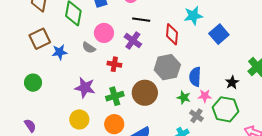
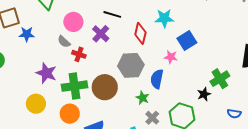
gray semicircle: (89, 48) -> (64, 42), moved
black star: (232, 82) -> (204, 94), moved
green cross: (115, 96) -> (75, 86), size x1.4
pink star: (205, 96) -> (171, 57), moved

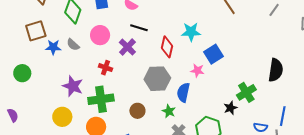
gray semicircle: (64, 42) -> (73, 45), moved
brown circle: (105, 87) -> (137, 111), moved, size x0.6

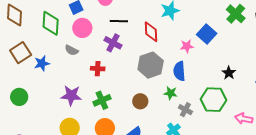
pink circle: (100, 35) -> (82, 28), moved
gray semicircle: (73, 45) -> (72, 50), moved
blue square: (213, 54) -> (207, 34), moved
green cross: (246, 92) -> (236, 14), moved
green cross: (101, 99) -> (102, 100), size x0.7

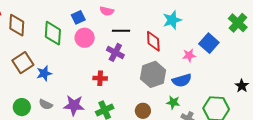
gray semicircle: (72, 50) -> (46, 104), moved
blue semicircle: (179, 71) -> (182, 80), turned -102
black star: (229, 73) -> (242, 86), moved

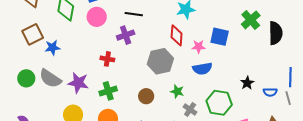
red diamond: (153, 41) -> (177, 35), moved
blue square: (209, 43) -> (220, 37), turned -36
purple cross: (115, 52) -> (126, 35), turned 36
blue semicircle: (182, 80) -> (202, 69), moved
gray semicircle: (46, 104) -> (50, 79), size x1.6

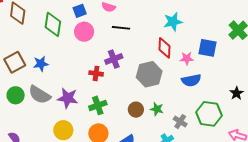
brown square: (33, 34) -> (15, 62), moved
purple cross: (126, 35) -> (114, 59), moved
green star: (177, 91) -> (157, 109), moved

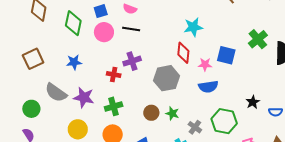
black line: (121, 28) -> (131, 29), moved
blue star: (41, 64) -> (74, 62), moved
green circle: (16, 95) -> (31, 109), moved

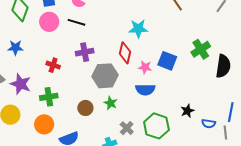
purple cross: (132, 61) -> (85, 52), moved
green star: (172, 113) -> (111, 103), moved

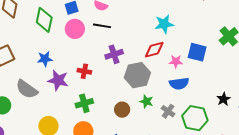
red diamond: (125, 53) -> (154, 50), turned 70
purple star: (21, 84) -> (58, 80), moved
gray cross: (127, 128) -> (168, 111), moved

